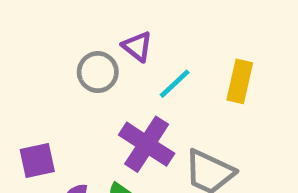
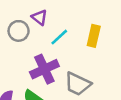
purple cross: (147, 144) -> (44, 69), turned 32

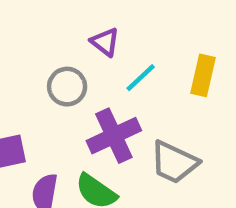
gray circle: (19, 31) -> (67, 87), moved

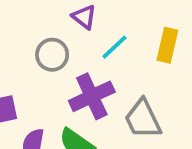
gray trapezoid: (174, 162) -> (143, 119), turned 39

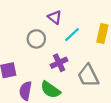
purple cross: (92, 96) -> (59, 63), size x0.7

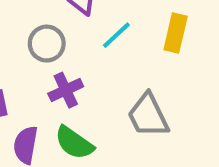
purple cross: (59, 63) -> (66, 90), moved

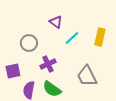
gray circle: (47, 44) -> (29, 43), moved

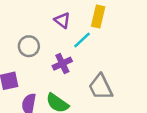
yellow rectangle: (100, 37) -> (98, 17), moved
purple cross: (48, 64) -> (62, 64), moved

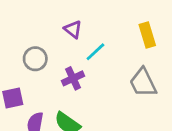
yellow rectangle: (98, 17) -> (147, 35), moved, turned -30
gray trapezoid: (101, 87) -> (143, 83), moved

